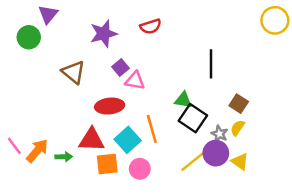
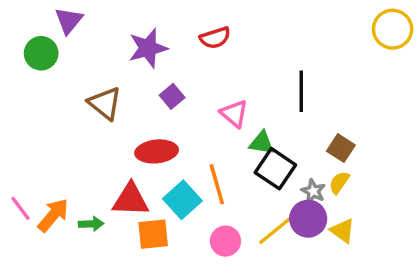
pink triangle: (135, 81) -> (234, 114), moved, turned 30
pink circle: (140, 169) -> (225, 241), moved

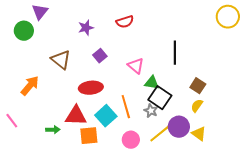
purple star: (148, 48) -> (86, 28), size x0.7
gray star: (313, 191) -> (151, 111), moved
orange arrow: (53, 215) -> (30, 86), moved

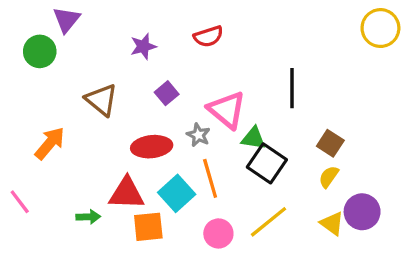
pink triangle: (136, 66) -> (227, 110), size x1.4
gray star: (151, 111) -> (198, 135), moved
purple circle: (179, 127) -> (362, 212), moved

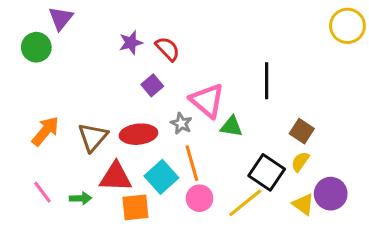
red semicircle: (208, 36) -> (167, 49), moved, turned -116
brown triangle: (102, 100) -> (93, 137), moved, turned 32
black square: (267, 163) -> (267, 172), moved
pink line: (20, 202) -> (42, 192), moved
pink circle: (218, 233) -> (200, 198), moved

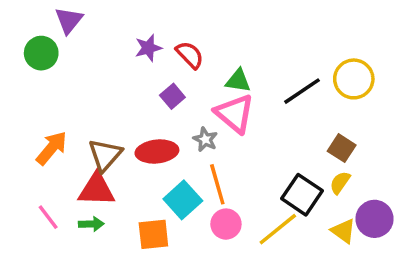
yellow circle: (347, 26) -> (354, 79), moved
black line: (267, 81) -> (302, 91), turned 56
green triangle: (232, 127) -> (238, 81), moved
red triangle: (116, 177) -> (96, 189), moved

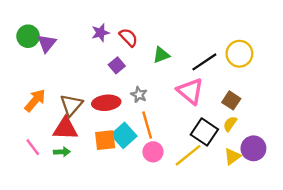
purple triangle: (69, 20) -> (47, 43), moved
green triangle: (238, 81) -> (161, 55), turned -30
pink triangle: (235, 114) -> (190, 91), moved
yellow triangle: (343, 231) -> (232, 157), turned 48
orange square: (153, 234) -> (105, 140), moved

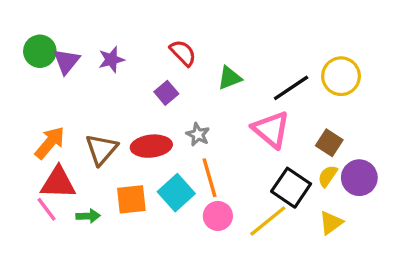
purple star: (100, 33) -> (111, 60), moved
red triangle: (65, 128) -> (58, 183), moved
orange square: (105, 140) -> (131, 199), moved
purple circle: (253, 148) -> (359, 178), moved

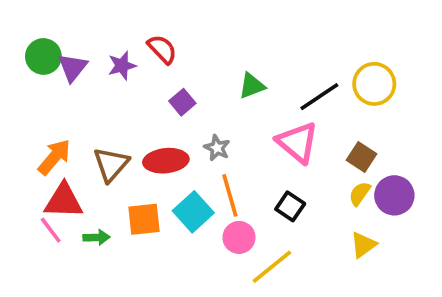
red semicircle: (183, 53) -> (162, 49), moved
black square: (291, 188) -> (290, 206), moved, size x0.7
yellow line: (268, 221) -> (272, 267), moved

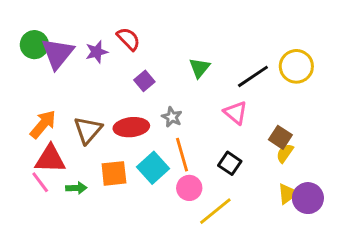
purple triangle: (73, 67) -> (58, 53), size x1.4
green triangle: (252, 86) -> (199, 68), turned -30
pink triangle: (297, 142) -> (236, 113), size x0.7
brown square: (361, 157) -> (280, 137), moved
purple circle: (394, 195) -> (308, 198), moved

